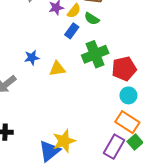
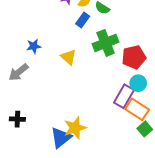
blue star: (32, 58) -> (34, 46), moved
yellow triangle: (57, 69) -> (69, 57), turned 49
purple rectangle: (114, 147) -> (124, 96), moved

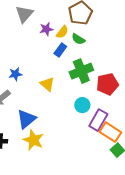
cyan circle: (138, 83) -> (82, 105), moved
yellow star: (75, 128) -> (33, 140), moved, turned -30
blue triangle: (61, 138) -> (26, 119), moved

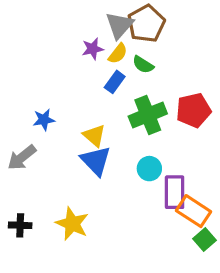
gray triangle: (24, 14) -> (119, 25), moved
red pentagon: (107, 84) -> (193, 110), moved
blue triangle: (26, 119) -> (96, 161), moved, turned -35
purple rectangle: (98, 120) -> (175, 192), turned -30

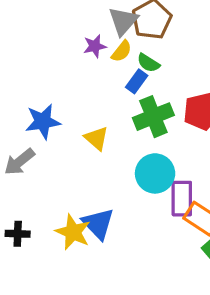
blue rectangle: (115, 82) -> (137, 81), moved
blue star: (44, 120) -> (43, 122), size x1.5
blue triangle: (96, 161) -> (98, 224), moved
cyan circle: (149, 169) -> (155, 173), size x1.5

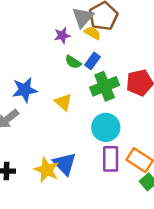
yellow semicircle: (122, 51) -> (92, 33), moved, turned -98
green semicircle: (148, 63) -> (73, 62), moved
purple rectangle: (182, 199) -> (111, 159), moved

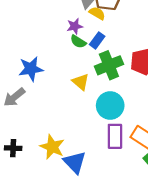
purple star: (62, 35) -> (75, 26), moved
yellow triangle: (63, 102) -> (81, 82), moved
blue triangle: (65, 164) -> (75, 162), moved

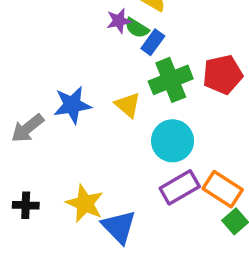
green semicircle: (78, 42) -> (137, 28), moved
blue star: (31, 69) -> (72, 105), moved
purple rectangle: (115, 136) -> (180, 187), turned 60

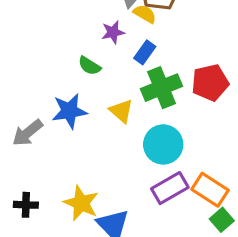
green semicircle: (137, 28) -> (89, 66), moved

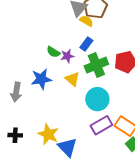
purple star: (113, 32) -> (67, 56), moved
gray arrow: (28, 133) -> (16, 92), turned -42

